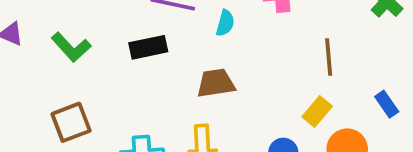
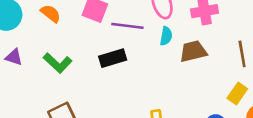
brown trapezoid: (216, 83) -> (193, 51), moved

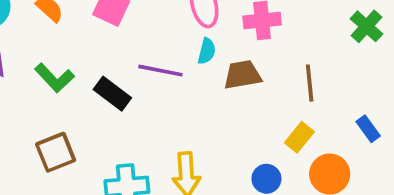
purple line: (127, 26) -> (160, 71), moved
black rectangle: (113, 58) -> (112, 94), moved, turned 50

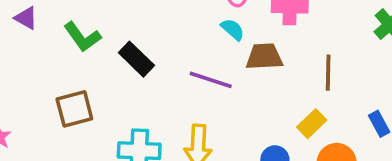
cyan semicircle: (207, 51) -> (233, 29), turned -70
purple line: (160, 71) -> (211, 80), moved

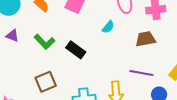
cyan semicircle: (233, 29) -> (108, 27), moved, turned 96
purple line: (211, 80) -> (141, 73), moved

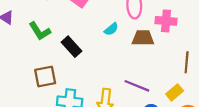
brown trapezoid: (146, 39) -> (143, 38), moved
brown square: (46, 82) -> (45, 76), moved

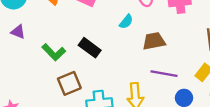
green L-shape: (40, 31) -> (54, 52), moved
brown trapezoid: (143, 38) -> (154, 41), moved

